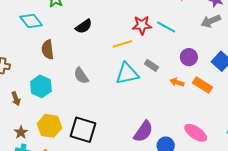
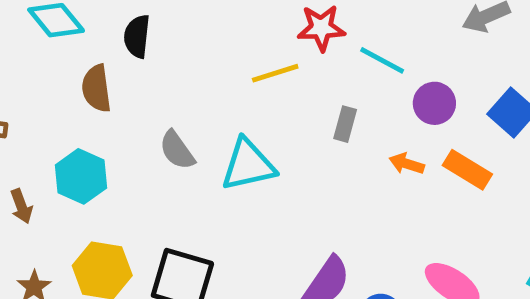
black semicircle: (84, 26) -> (137, 36), moved, turned 132
cyan line: (166, 27) -> (382, 60), moved
gray rectangle: (151, 65) -> (345, 124), turned 72
cyan triangle: (127, 74) -> (248, 165), moved

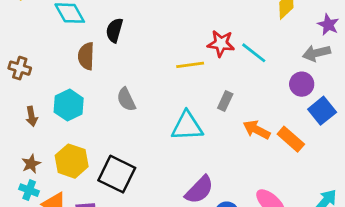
cyan line: (382, 60) -> (254, 53), moved
purple circle: (434, 103) -> (302, 84), moved
orange arrow: (407, 164) -> (257, 130), size x1.4
cyan triangle: (248, 165) -> (187, 126), moved

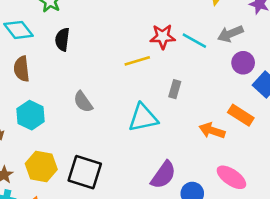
gray arrow: (316, 53) -> (230, 34), moved
brown semicircle: (86, 56) -> (22, 69), moved
orange arrow: (257, 130) -> (212, 131), moved

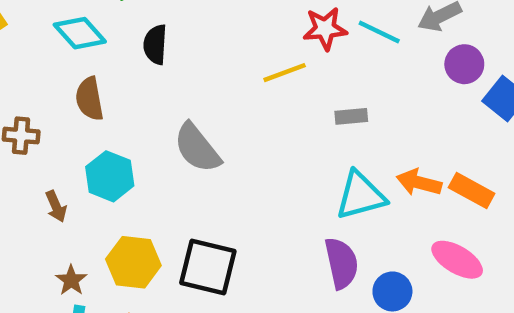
gray rectangle: (175, 89) -> (351, 116), turned 72
gray semicircle: (83, 102) -> (197, 148), size x1.4
orange rectangle: (241, 115) -> (472, 191), moved
cyan triangle: (143, 118) -> (361, 196), moved
purple semicircle: (163, 175) -> (341, 263), turned -44

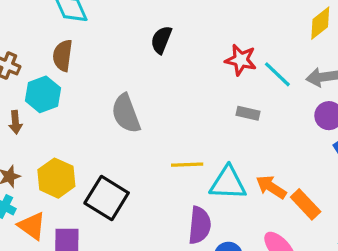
black semicircle: (155, 44) -> (161, 40), moved
yellow line: (285, 73) -> (187, 165), moved
gray rectangle: (351, 116) -> (248, 113), moved
cyan hexagon: (110, 176) -> (43, 94), moved

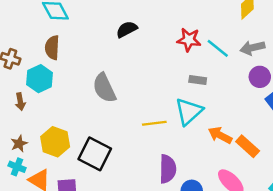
black semicircle: (161, 40) -> (127, 29), turned 45
cyan triangle: (228, 183) -> (189, 111), moved, turned -40

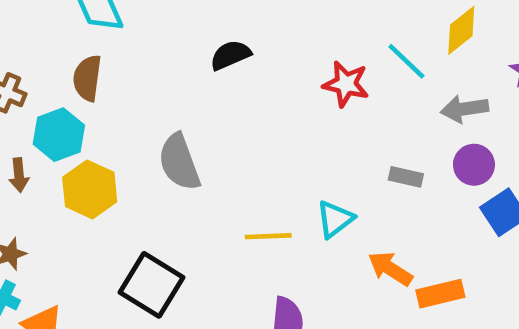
cyan line: (218, 48) -> (406, 61), moved
gray rectangle: (198, 80) -> (406, 177), moved
cyan triangle: (189, 111) -> (335, 219), size x0.7
yellow hexagon: (55, 142) -> (90, 189), moved
orange rectangle: (248, 146) -> (440, 294), turned -60

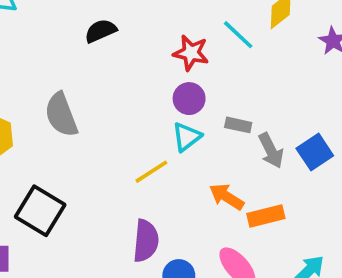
gray arrow: (465, 109) -> (271, 151), moved, turned -108
purple circle: (474, 165) -> (189, 99), moved
cyan triangle: (335, 219) -> (187, 137), moved
yellow line: (268, 236) -> (151, 172), moved, turned -30

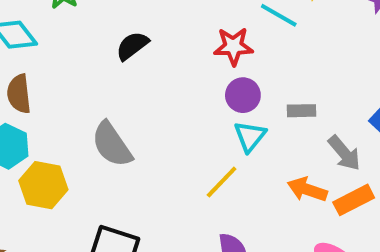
gray arrow: (271, 151) -> (344, 153), moved

